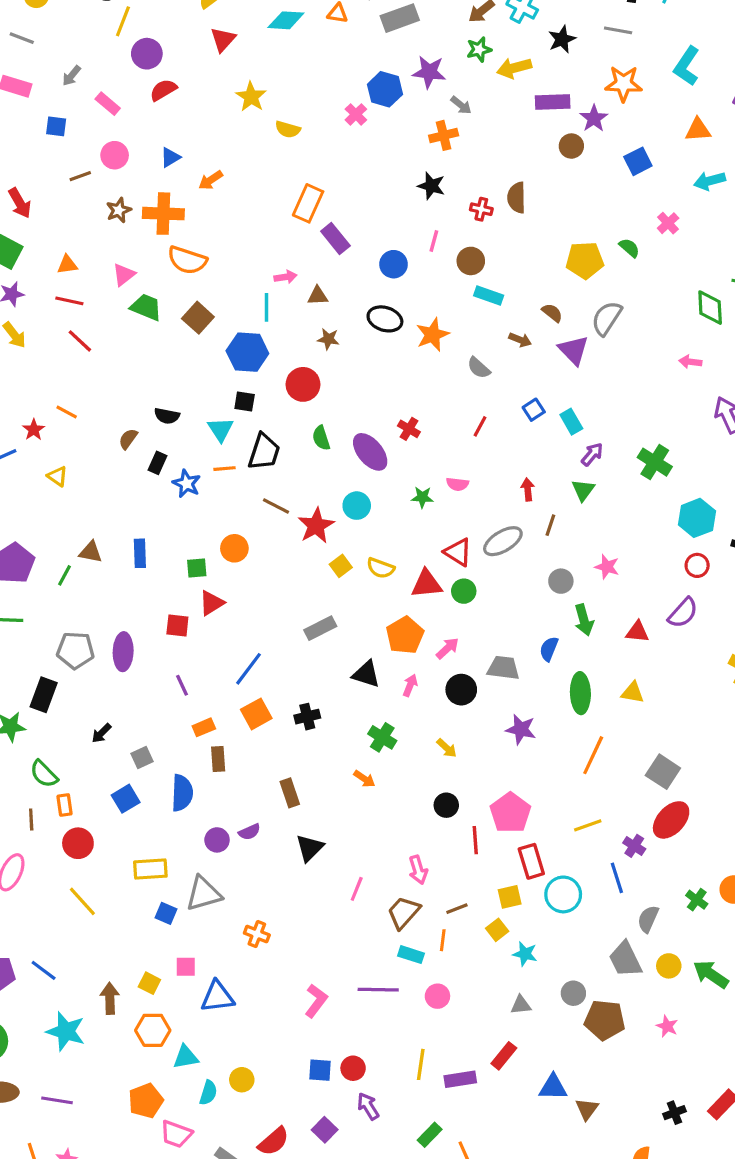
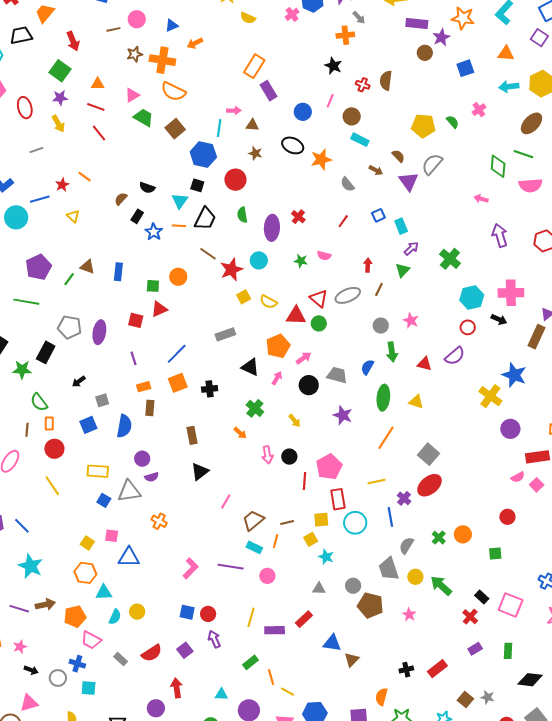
purple ellipse: (370, 452) -> (272, 228), turned 35
purple semicircle: (249, 832) -> (152, 477), moved
pink arrow: (418, 870) -> (267, 455), moved
brown arrow: (110, 998) -> (45, 605), moved, turned 72

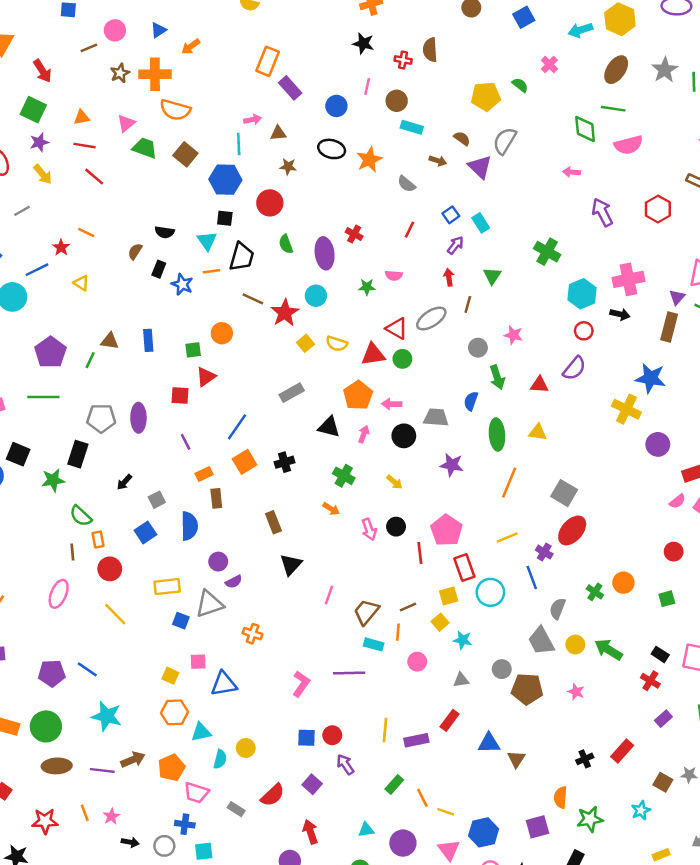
purple arrow: (411, 248) -> (455, 245), moved
pink arrow: (304, 358) -> (392, 404), turned -133
pink circle: (267, 576) -> (417, 662), moved

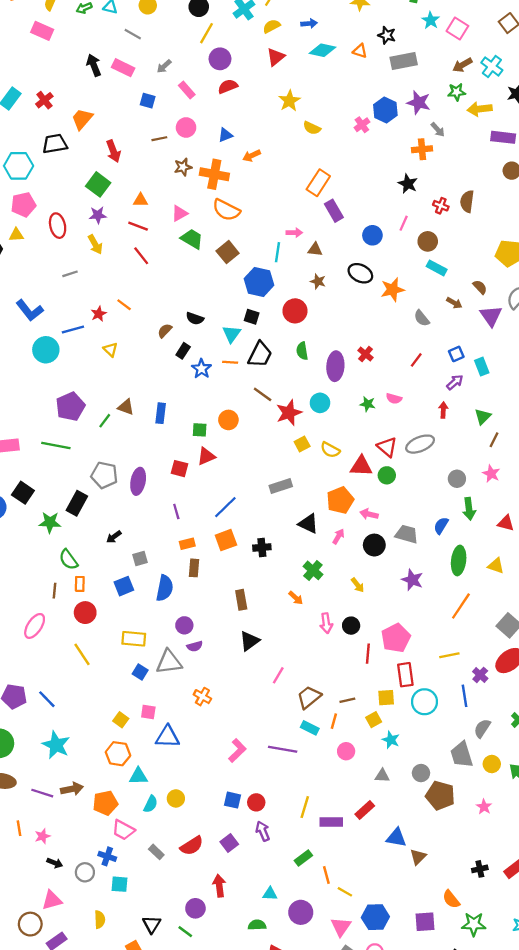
brown line: (468, 304) -> (494, 440), moved
orange semicircle: (561, 797) -> (451, 899), turned -54

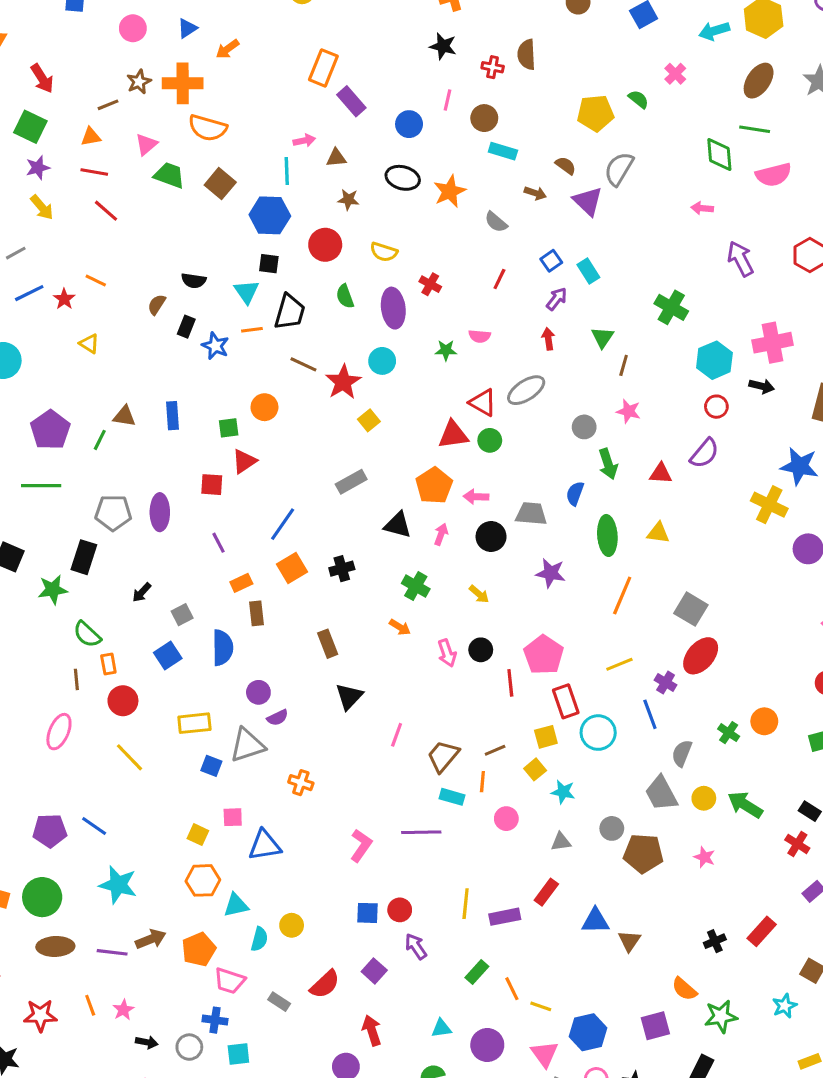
brown line: (159, 139) -> (108, 105), moved
blue line: (73, 330) -> (29, 293), moved
yellow semicircle: (330, 450) -> (384, 252), moved

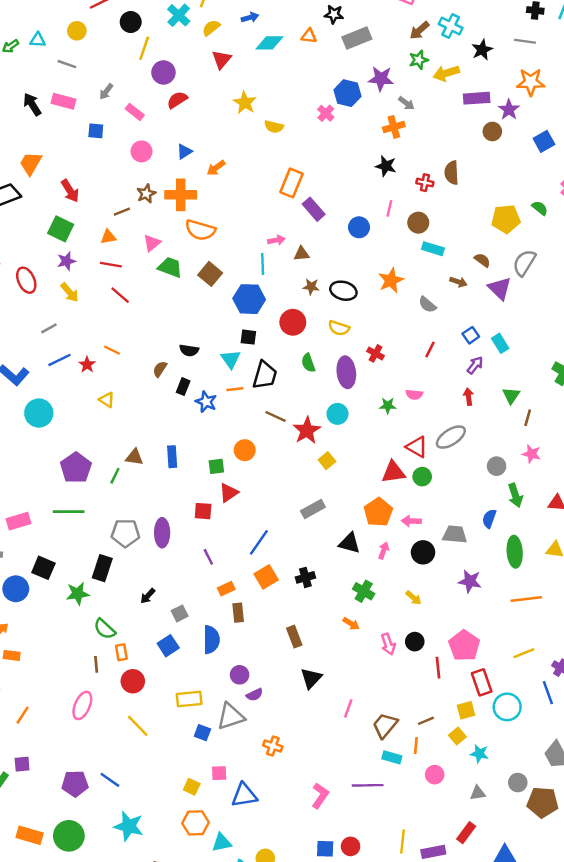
black ellipse: (403, 178) -> (343, 291), moved
orange line: (622, 596) -> (526, 599), turned 60

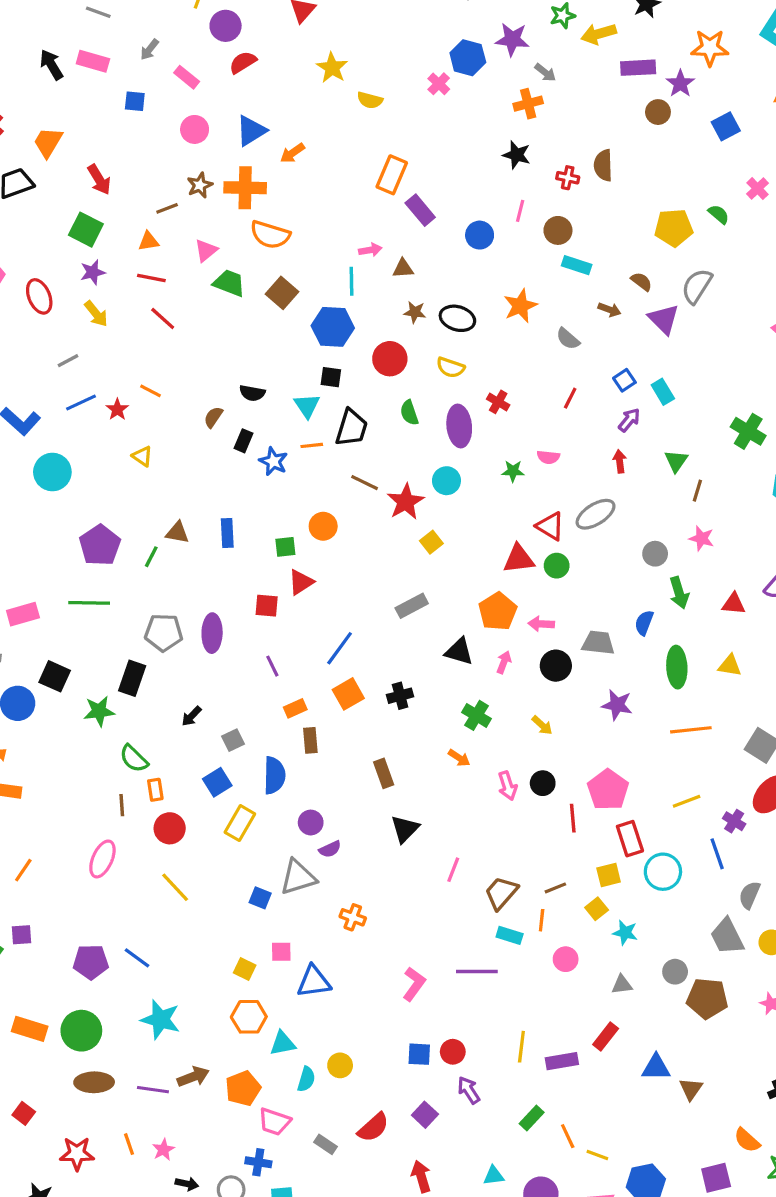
blue triangle: (184, 152) -> (251, 131), size x1.5
yellow rectangle: (189, 699) -> (240, 823), moved, turned -55

